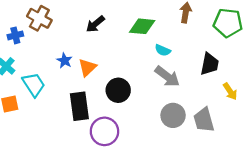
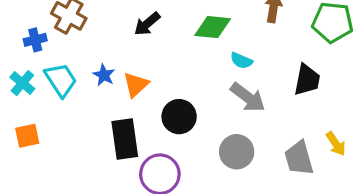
cyan trapezoid: (34, 85) -> (61, 80), moved
yellow arrow: (230, 91) -> (336, 144), moved
gray circle: (173, 115) -> (237, 152), moved

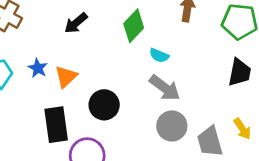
green diamond: (213, 27) -> (134, 26), turned -52
black trapezoid: (307, 80) -> (240, 72), moved
gray circle: (237, 152) -> (172, 126), moved

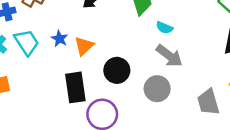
gray circle: (172, 126) -> (157, 89), moved

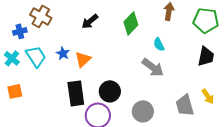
cyan semicircle: (164, 28) -> (159, 44), moved, turned 40
black circle: (117, 70) -> (110, 91), moved
gray circle: (157, 89) -> (143, 111), moved

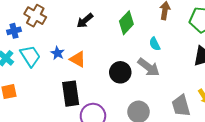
orange triangle: (83, 59) -> (78, 59), turned -48
black circle: (110, 91) -> (120, 72), moved

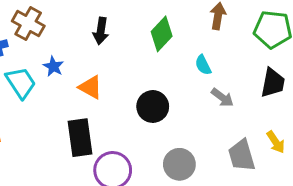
black arrow: (85, 21) -> (101, 31), turned -42
blue star: (58, 53) -> (53, 66), moved
gray arrow: (149, 67) -> (222, 98), moved, size x0.7

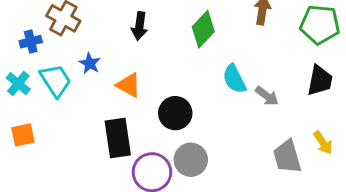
cyan semicircle: (203, 65) -> (234, 79), moved, size x1.4
black circle: (153, 106) -> (175, 113), moved
gray circle: (179, 164) -> (191, 160), moved

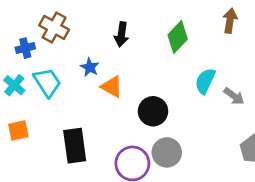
blue star: (90, 63) -> (90, 67), moved
cyan semicircle: (234, 79) -> (205, 81), turned 52
black rectangle: (118, 138) -> (75, 146), moved

